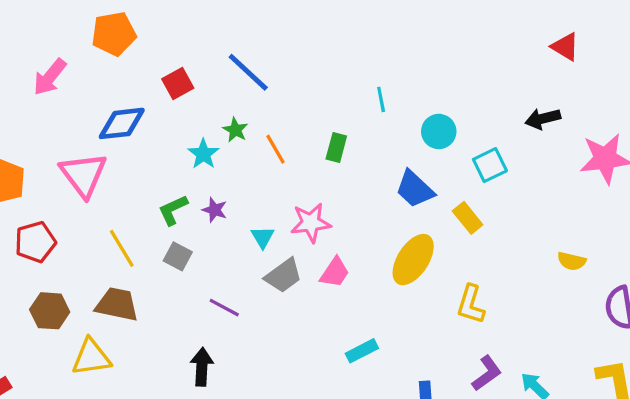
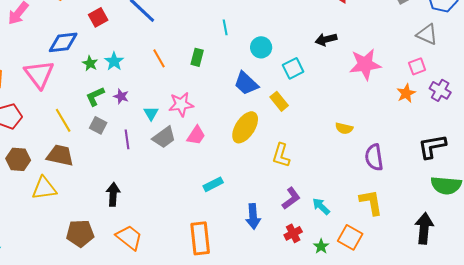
green star: (235, 130) -> (90, 63), moved
purple line: (224, 308) -> (127, 139), moved, turned 54

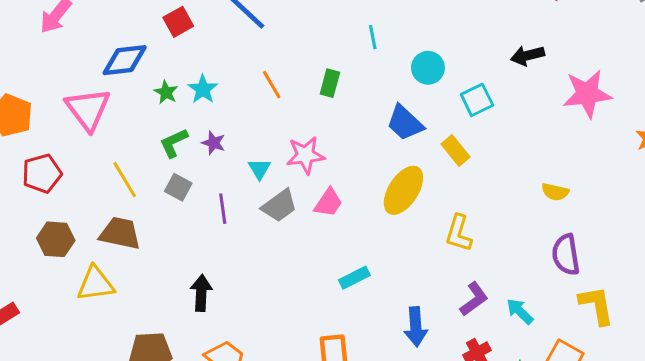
purple semicircle: (374, 157) -> (566, 255), moved

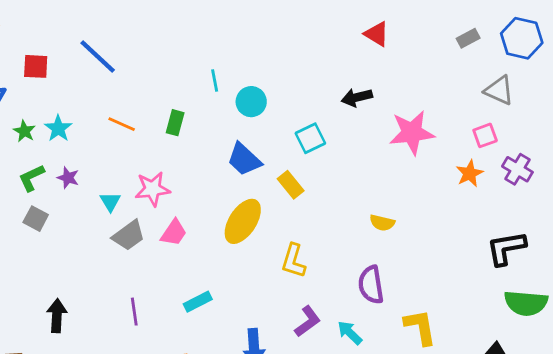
red square: (178, 22) -> (36, 66), turned 32
cyan circle: (428, 68) -> (251, 102), moved
orange line: (272, 85) -> (122, 124), turned -36
purple line: (223, 209) -> (134, 312), moved
purple semicircle: (566, 255) -> (371, 285), moved

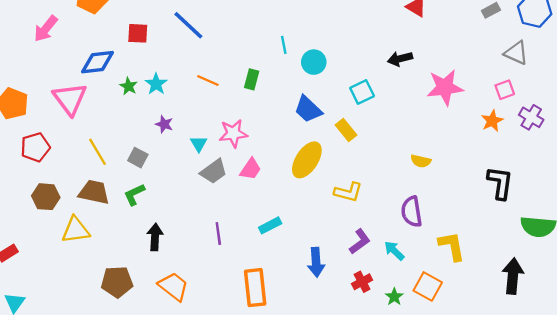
green L-shape: (31, 178) -> (134, 194), moved
black L-shape: (506, 248) -> (500, 183), moved, turned 108
yellow L-shape: (293, 261) -> (348, 192), turned -92

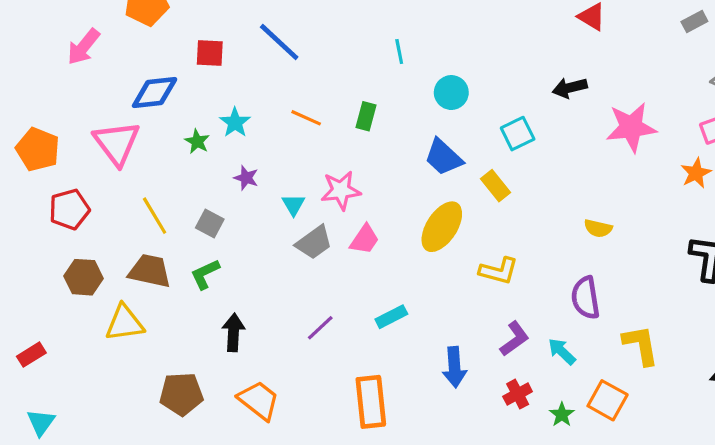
cyan line: (284, 45) -> (399, 51), moved
green star: (129, 86) -> (197, 141), moved
purple line: (218, 233) -> (320, 328), turned 55

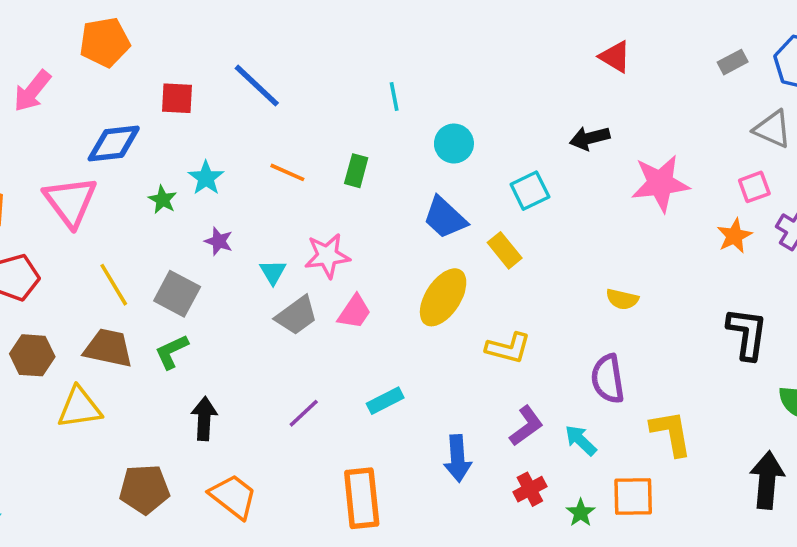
gray square: (210, 224) -> (177, 294), size x1.4
orange square: (608, 400) -> (633, 496), turned -30

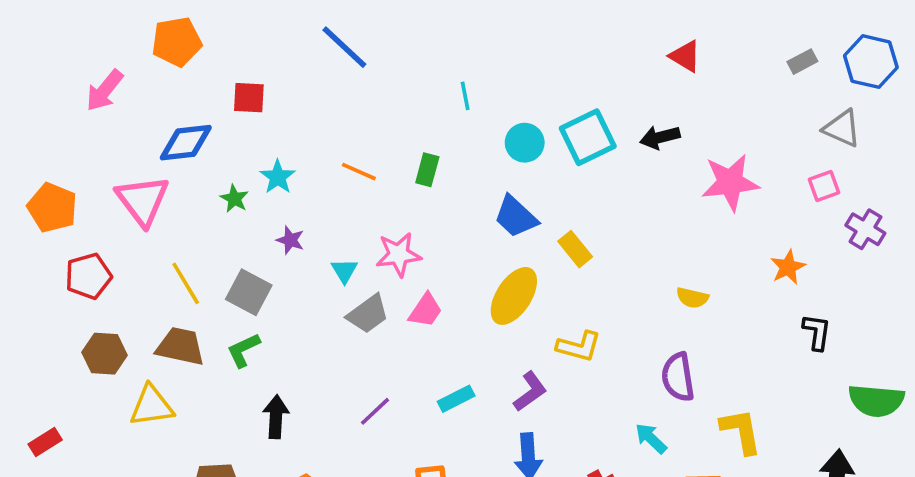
blue line: (257, 86) -> (344, 47), moved
cyan square: (530, 191) -> (588, 137), moved, size x1.4
orange star: (734, 236) -> (788, 267), moved
black L-shape: (747, 334) -> (817, 332), size x0.7
purple L-shape: (526, 426) -> (530, 392), moved

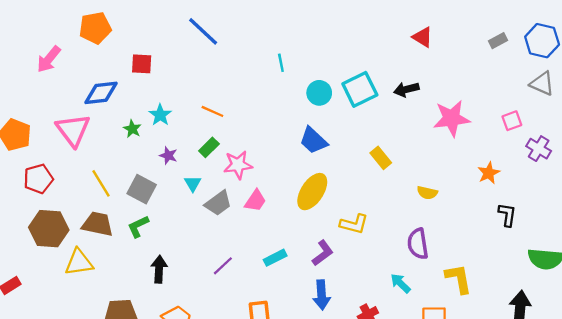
gray triangle: (842, 128) -> (542, 84), moved
green rectangle: (427, 170) -> (209, 147), moved, turned 30
yellow rectangle: (575, 249) -> (381, 158), moved
cyan triangle: (344, 271) -> (193, 183), moved
brown hexagon: (105, 354) -> (49, 229), size x1.4

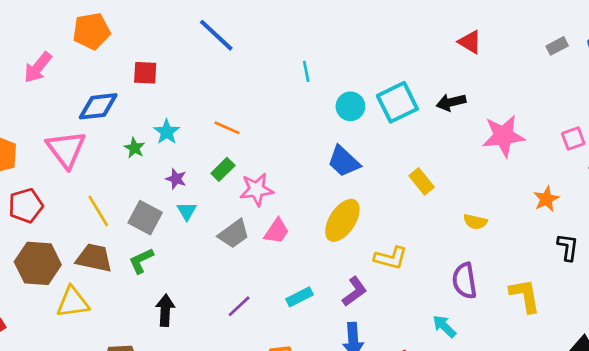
cyan triangle: (193, 183) -> (187, 211), moved
yellow L-shape: (459, 279) -> (525, 296), moved

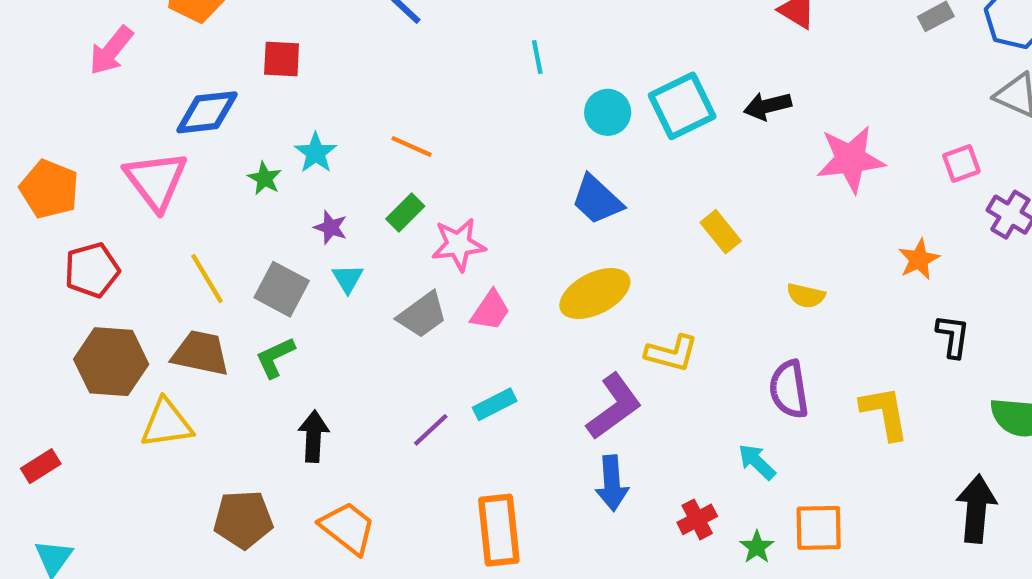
yellow ellipse: (342, 220) -> (595, 293), turned 30
purple L-shape: (354, 291) -> (614, 406), size x1.4
cyan rectangle: (299, 297) -> (495, 404), moved

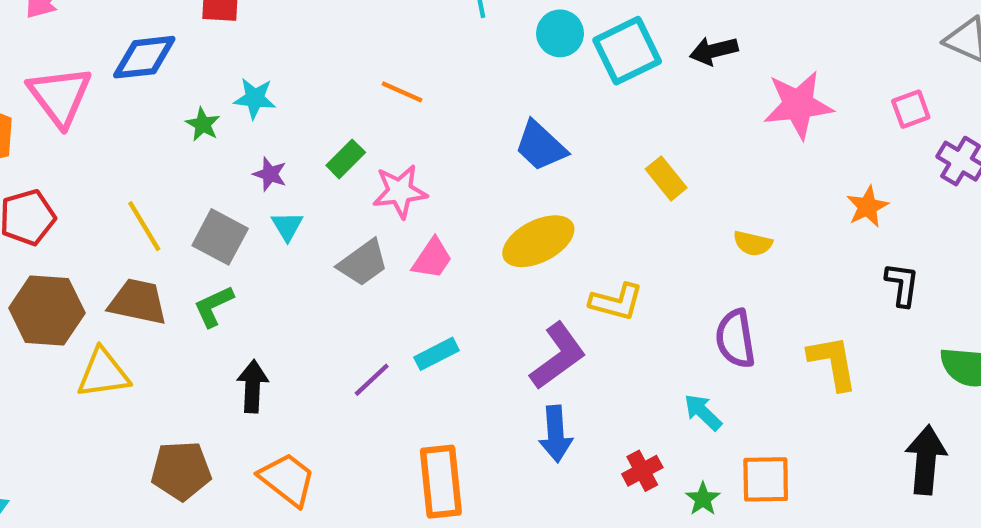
cyan circle: (608, 112) -> (560, 33), moved
orange line: (412, 146) -> (402, 92), moved
cyan star: (316, 153) -> (255, 98), turned -30
pink triangle: (156, 181) -> (60, 96), moved

